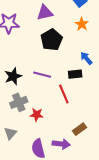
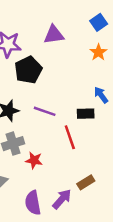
black pentagon: (52, 40) -> (28, 70), moved
purple arrow: (61, 144) -> (62, 199), turned -60

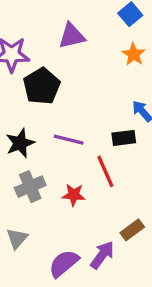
red star: (34, 160) -> (74, 195), moved
purple semicircle: (33, 203) -> (64, 263), turned 65

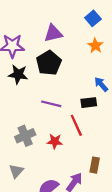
black pentagon: (42, 86) -> (49, 63), moved
black star: (20, 143) -> (18, 74), moved, turned 30
brown rectangle: (132, 230) -> (95, 165), turned -42

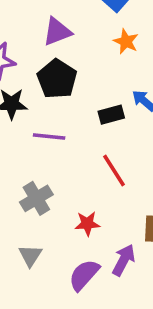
black rectangle: (89, 103) -> (111, 115), moved
purple line: (51, 104) -> (49, 137), moved
red star: (55, 141) -> (87, 224), moved

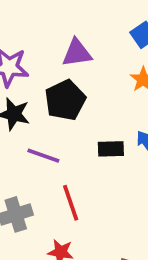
red line: (114, 171) -> (71, 203), moved

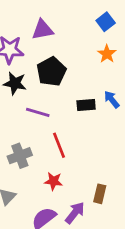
purple triangle: (77, 53) -> (42, 30), moved

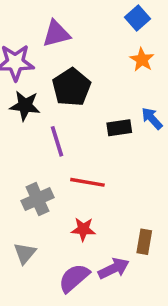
purple line: (38, 112) -> (57, 141), turned 60
red line: (59, 145) -> (87, 182), turned -55
purple arrow: (75, 213) -> (114, 268), turned 30

